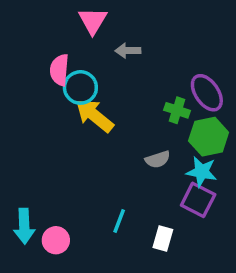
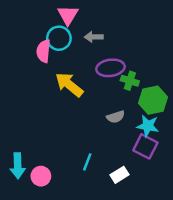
cyan circle: (80, 87) -> (59, 38), moved
purple ellipse: (207, 93) -> (110, 68), moved, turned -64
white rectangle: (163, 238) -> (119, 175), turned 42

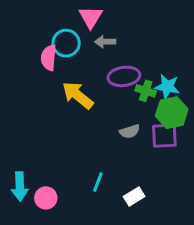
pink triangle: (68, 15) -> (91, 17), moved
cyan star: (148, 126) -> (167, 87), moved
purple square: (145, 146) -> (164, 136), moved, turned -30

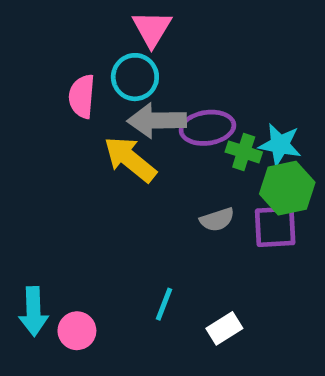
gray arrow: (105, 42) -> (157, 121), moved, size x1.6
cyan circle: (66, 43) -> (135, 77), moved

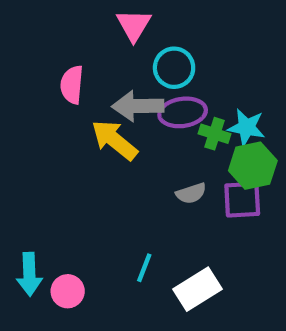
cyan circle: (135, 77) -> (174, 68), moved
white rectangle: (224, 328) -> (197, 289), size x1.5

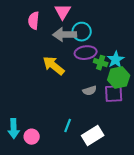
pink semicircle: (72, 85) -> (34, 21), moved
gray arrow: (138, 106) -> (65, 35), moved
cyan star: (246, 127) -> (116, 60), turned 30

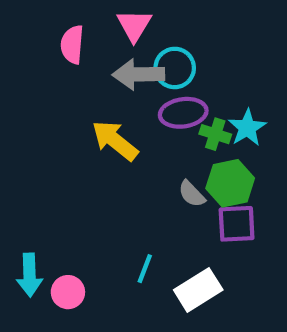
green hexagon: (119, 78) -> (230, 183), moved
gray semicircle: (90, 91) -> (192, 194), turned 64
purple square: (114, 94) -> (237, 224), moved

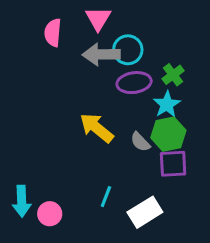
cyan star: (247, 128) -> (167, 104), moved
green cross: (215, 134) -> (173, 75), moved, turned 35
yellow arrow: (115, 141) -> (97, 128), moved

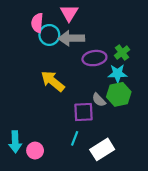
cyan circle: (128, 50) -> (49, 35), moved
cyan star: (167, 104) -> (118, 73), turned 30
yellow arrow: (97, 128) -> (53, 81), moved
purple square: (173, 164) -> (83, 112), moved

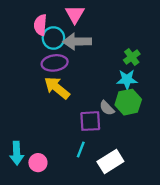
purple ellipse: (94, 58) -> (55, 63), moved

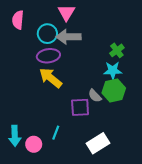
pink semicircle: (40, 25) -> (18, 20), moved
cyan line: (81, 150) -> (56, 133), moved

